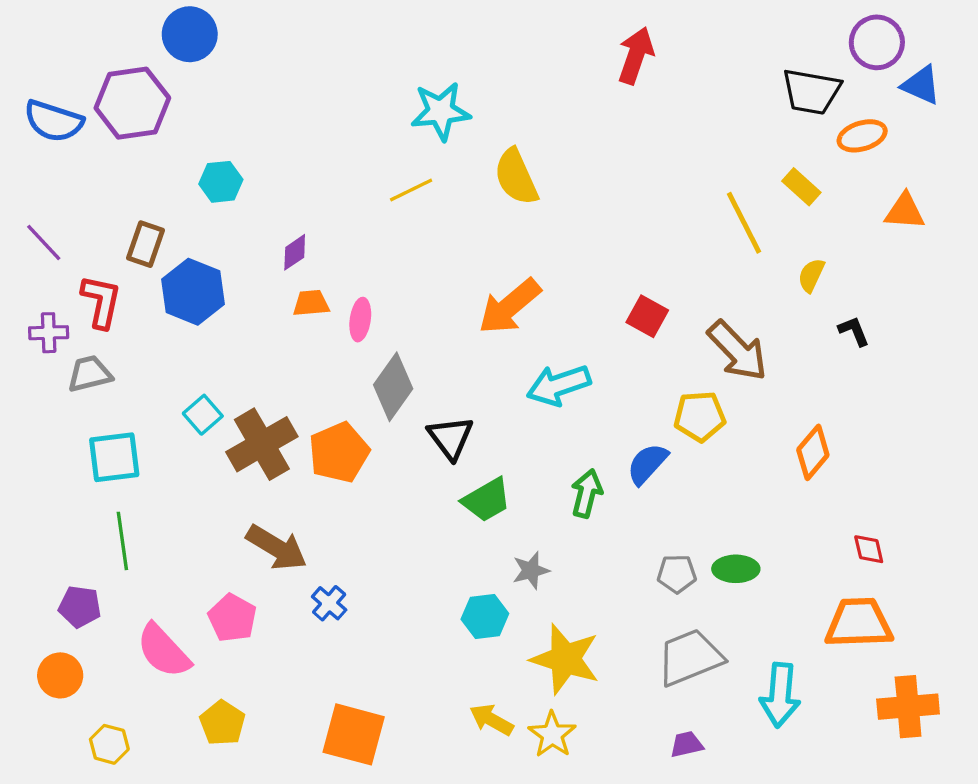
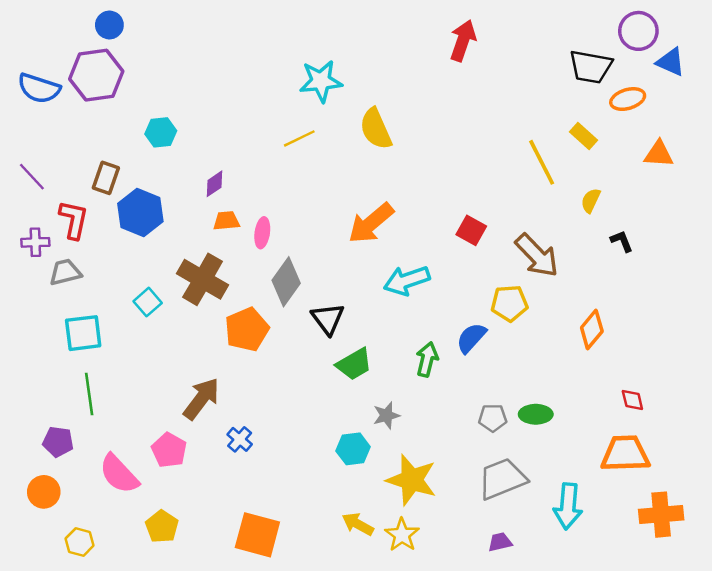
blue circle: (190, 34) -> (109, 25), moved, size x0.7
brown cross: (262, 444) -> (203, 279), moved, turned -30
brown arrow: (277, 548) -> (201, 399), turned -84

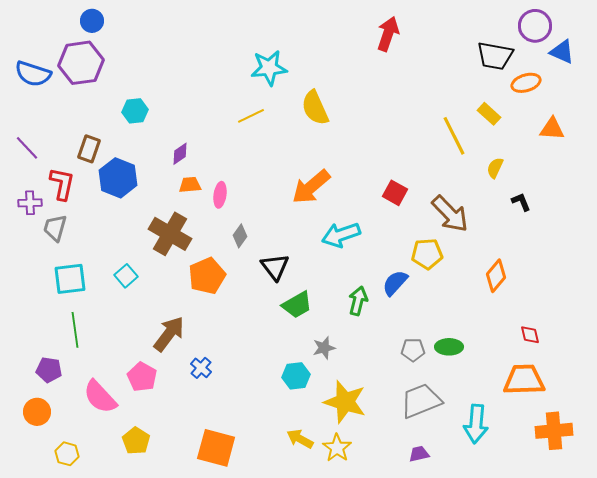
gray trapezoid: (65, 272) -> (55, 228), turned -60
gray diamond: (286, 282) -> (240, 236), size x0.6
cyan square: (148, 302) -> (126, 276), moved

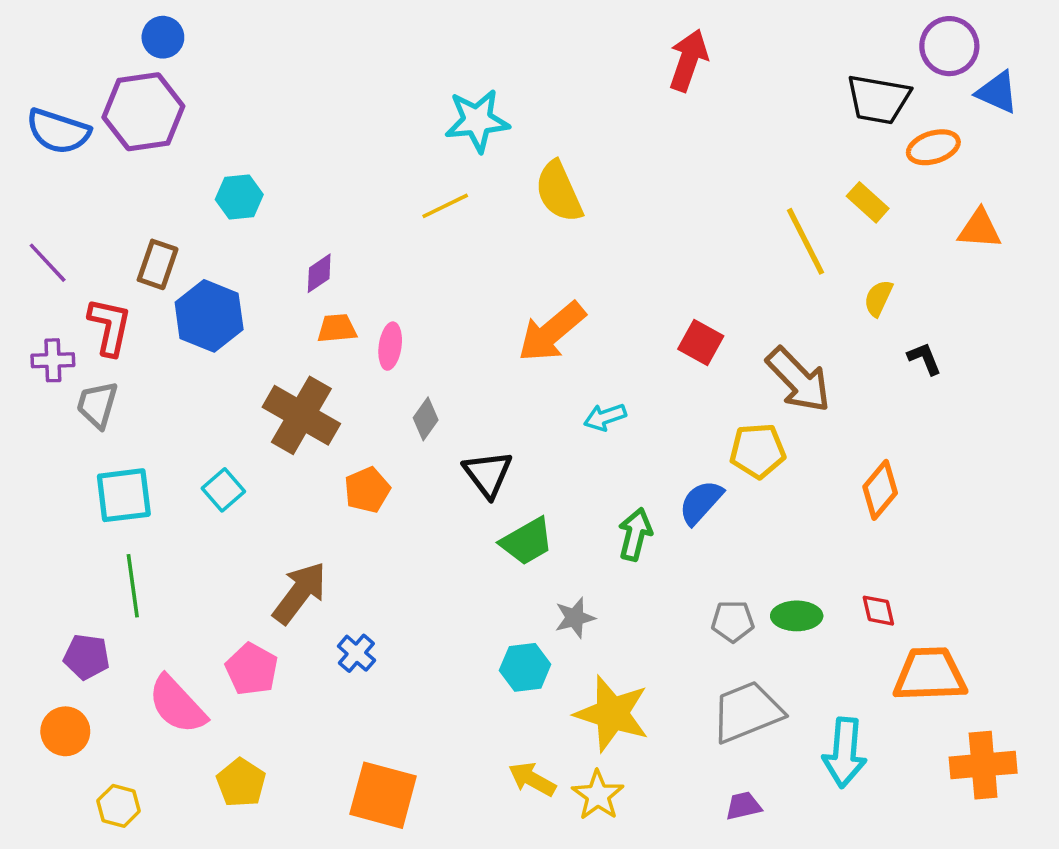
cyan arrow: (341, 235) -> (605, 417), size x0.6
orange pentagon: (207, 276) -> (367, 490), size x0.7
red diamond: (530, 335) -> (878, 611), moved

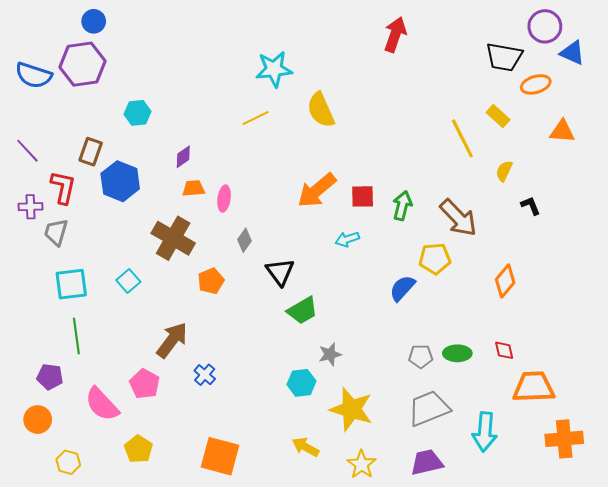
red square: (701, 343) -> (363, 196), moved, turned -30
green arrow: (635, 534) -> (402, 206), moved
yellow star: (598, 795) -> (362, 464), moved
purple trapezoid: (743, 806) -> (427, 462), size x1.6

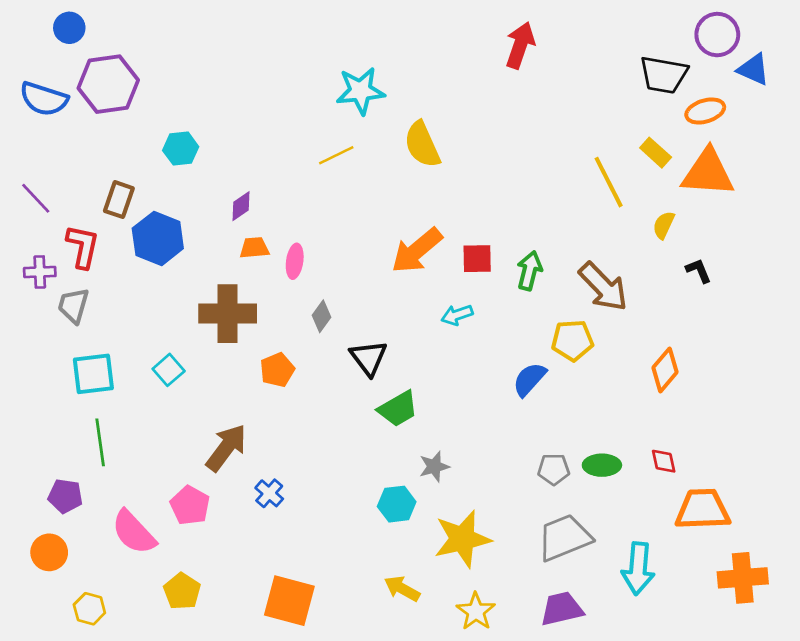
blue circle: (94, 21) -> (69, 28), moved
orange triangle: (562, 131) -> (708, 173), moved, size x1.6
brown cross: (173, 238) -> (228, 314), turned -30
yellow star: (351, 409) -> (462, 539), turned -30

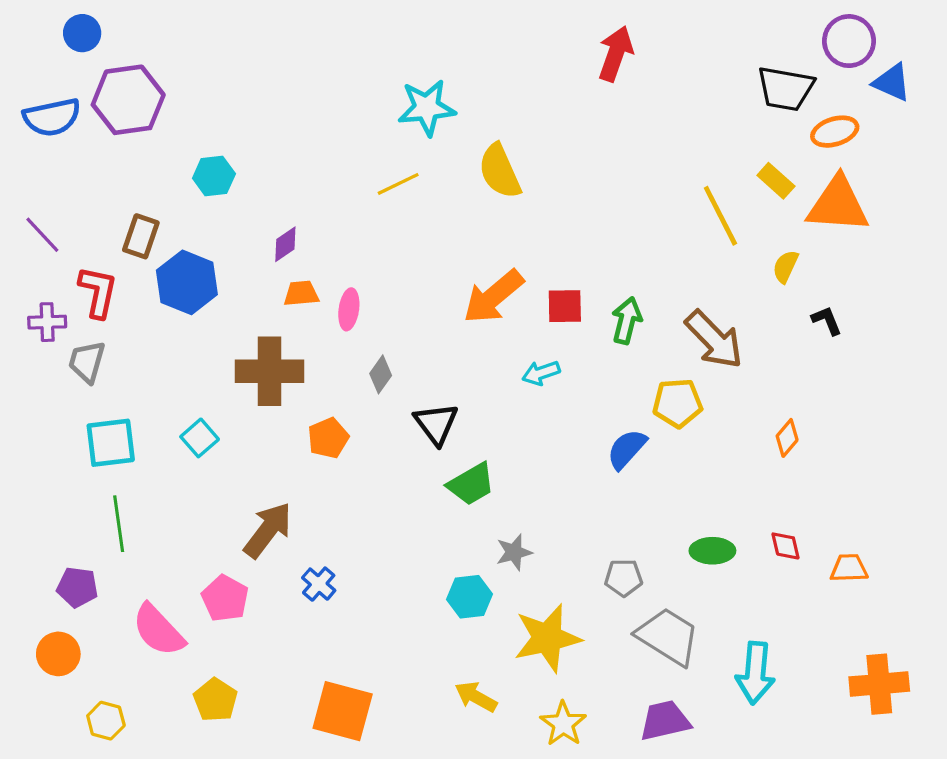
blue semicircle: (44, 99) -> (52, 117), turned -30
orange diamond: (665, 370) -> (787, 438), size x0.7
gray pentagon: (554, 469) -> (624, 578), moved
orange trapezoid: (703, 509) -> (849, 568), moved, size x0.6
gray trapezoid: (564, 538) -> (668, 636), turned 54

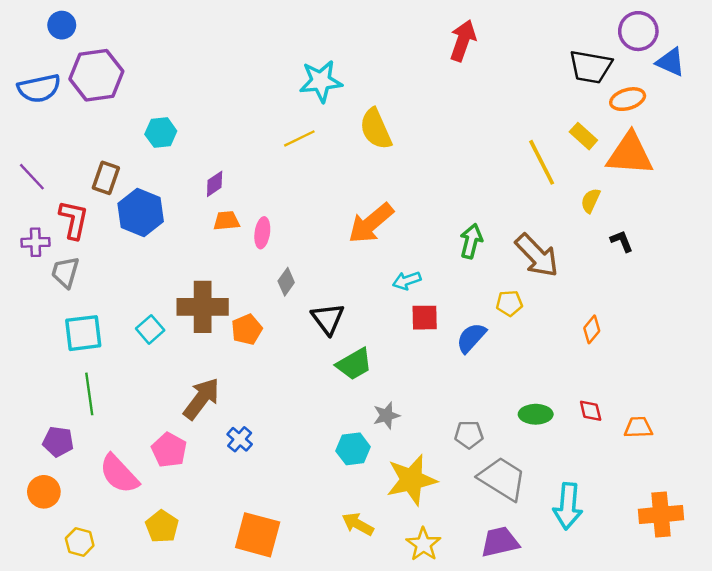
red square: (565, 306) -> (425, 318), moved
brown cross: (269, 371) -> (203, 307), moved
yellow pentagon: (678, 403) -> (509, 303), size x0.7

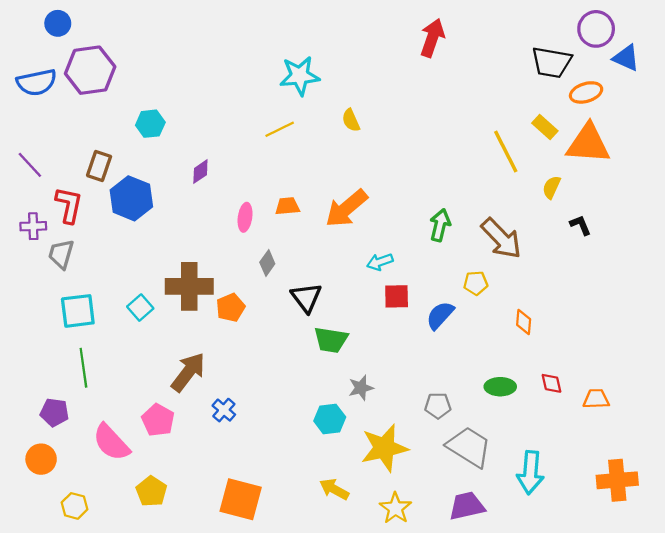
yellow semicircle: (376, 129) -> (351, 120), size x0.6
orange trapezoid: (226, 221) -> (287, 206), moved
orange diamond: (592, 329) -> (524, 322), moved, turned -35
green trapezoid: (354, 364) -> (331, 340), turned 39

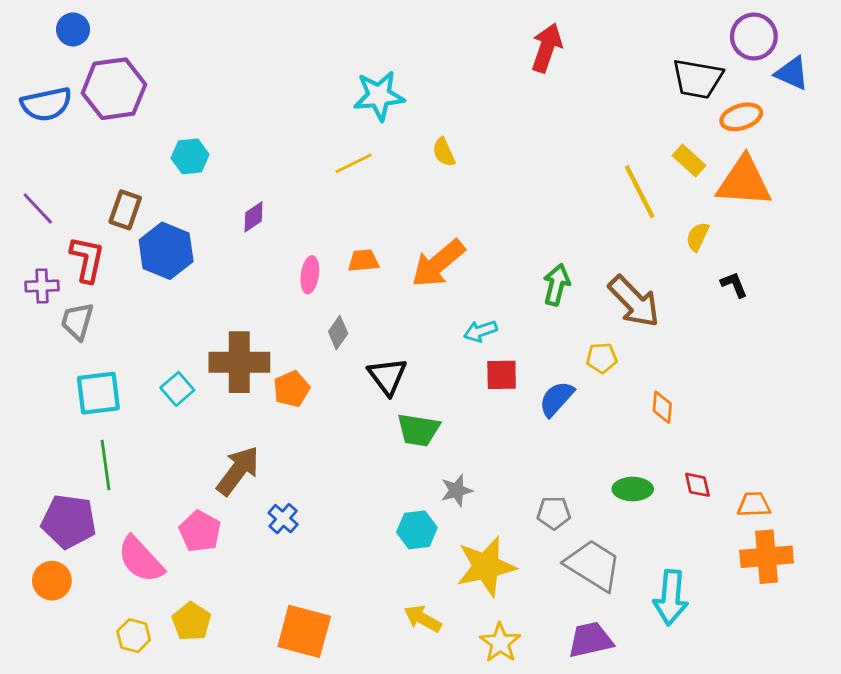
purple pentagon: (54, 412) -> (69, 521), size x1.5
orange cross: (617, 480) -> (767, 557), moved
yellow hexagon: (74, 506) -> (134, 636), moved

